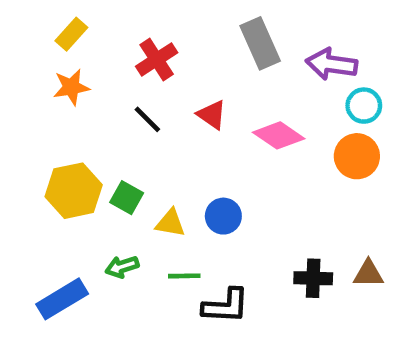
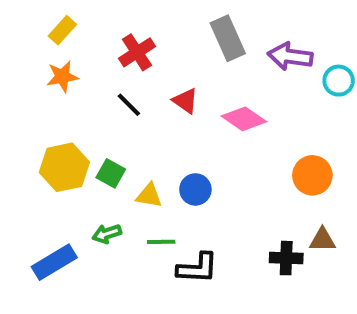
cyan circle: (364, 106) -> (339, 81), moved
orange circle: (357, 156) -> (312, 175), moved
black cross: (313, 278) -> (286, 258), moved

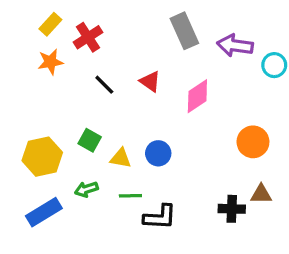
red cross: (137, 52) -> (88, 37), moved
pink diamond: (244, 119) -> (197, 96), turned -68
yellow hexagon: (64, 167) -> (42, 157), moved

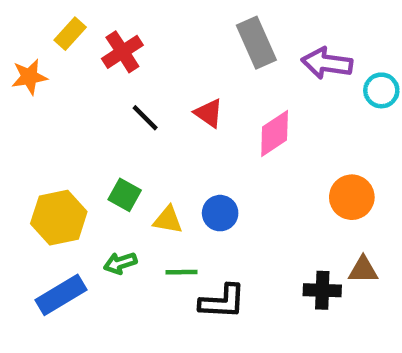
orange star: (50, 62) -> (29, 77), moved

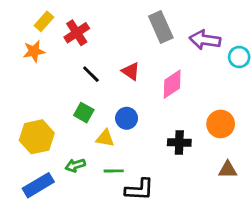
orange star: (29, 77) -> (34, 51), moved
green square: (125, 195) -> (84, 113), moved
blue circle: (220, 213) -> (127, 118), moved
black cross: (322, 290) -> (179, 142), moved

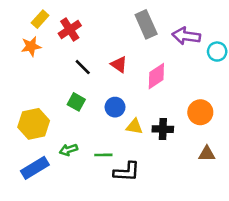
yellow triangle: (105, 138) -> (134, 126), moved

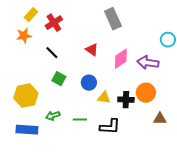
purple arrow: (186, 36) -> (148, 63), moved
black line: (83, 67) -> (52, 53), moved
orange circle: (200, 112) -> (146, 93), moved
blue rectangle: (35, 168) -> (27, 130), turned 35
black L-shape: (127, 172) -> (110, 127), moved

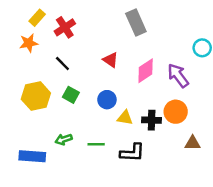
purple arrow: (148, 63) -> (178, 76), turned 45
yellow hexagon: (26, 96) -> (36, 96), moved

